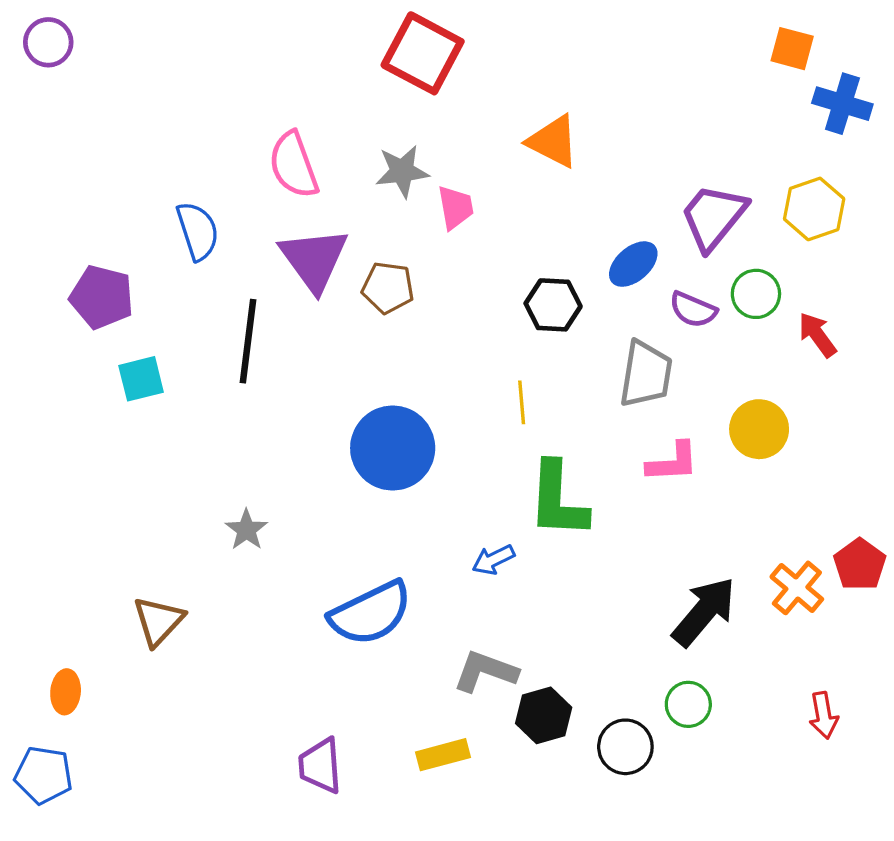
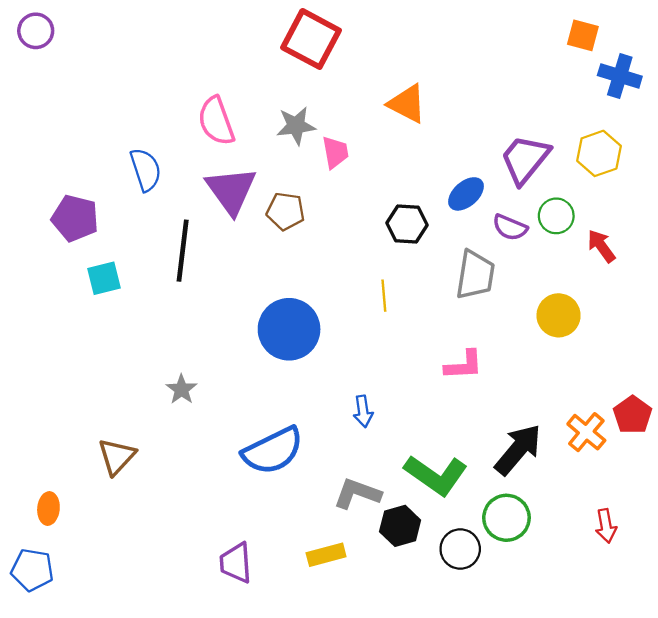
pink L-shape: (673, 462) -> (464, 365), moved
green L-shape: (558, 500) -> (436, 475), moved, turned -58
blue arrow: (493, 560) -> (363, 411), turned -72
green circle: (688, 704) -> (506, 518), size x1.4

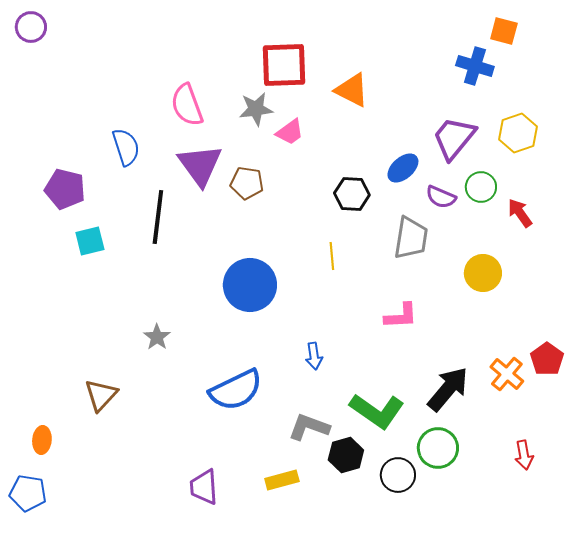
red square: (311, 39) -> (284, 65), moved, turned -30
blue cross: (620, 76) -> (475, 66), moved
pink trapezoid: (335, 152) -> (290, 132), turned 64

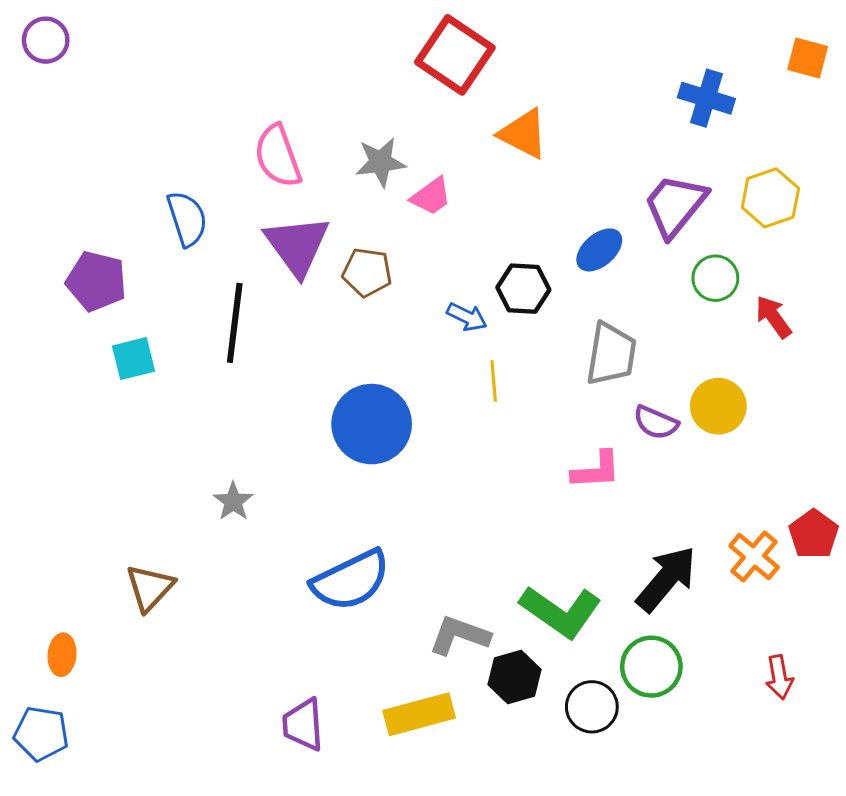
orange square: (504, 31) -> (808, 58), moved
red square: (284, 65) -> (455, 55), moved, turned 36
purple semicircle: (441, 197) -> (656, 423), moved
blue arrow: (314, 356) -> (467, 317), moved, turned -56
yellow rectangle: (282, 480) -> (419, 714), size x1.4

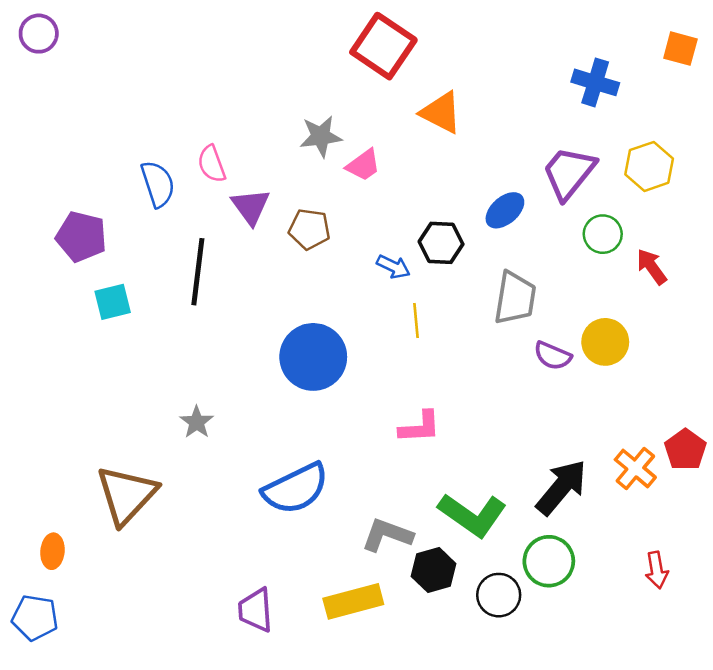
pink semicircle: (278, 156) -> (212, 164), moved, size x0.7
purple triangle: (297, 245) -> (251, 207), size x0.7
pink L-shape: (596, 470) -> (420, 427), moved
brown triangle: (150, 588) -> (126, 495), size x1.5

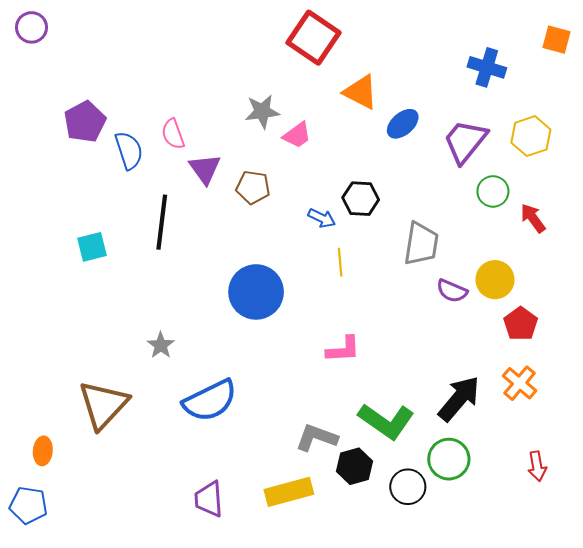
blue ellipse: (505, 210) -> (403, 124), moved
purple pentagon: (81, 237) -> (85, 122), moved, turned 30
red pentagon: (685, 450) -> (521, 324), moved
blue semicircle: (296, 489) -> (210, 401), moved

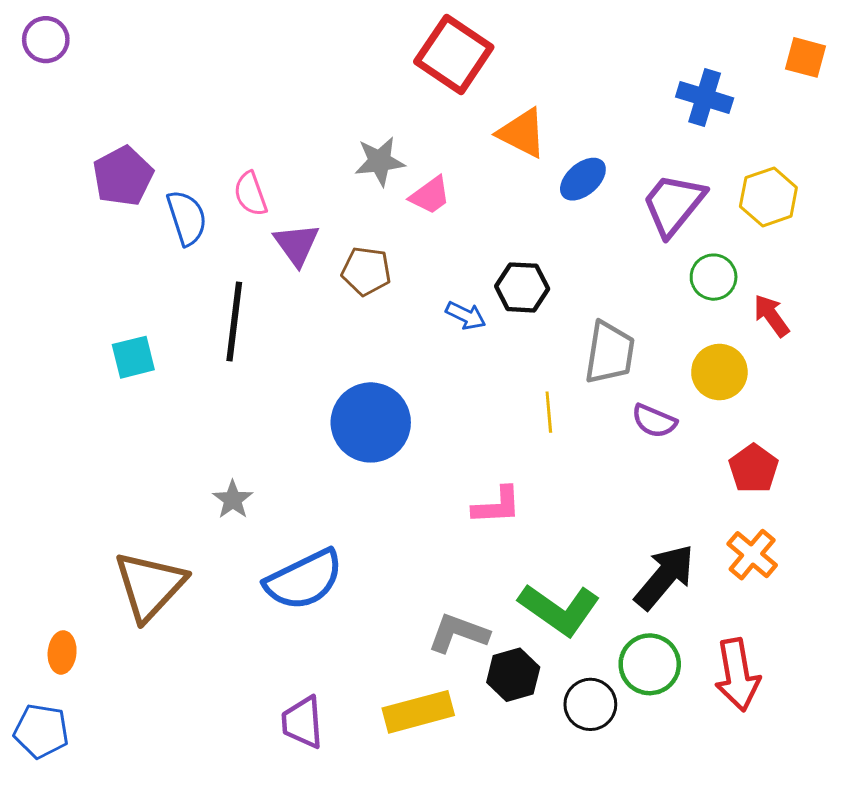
yellow line: (340, 262) -> (549, 412), moved
yellow circle: (495, 280) -> (719, 372), moved
red arrow: (537, 466) -> (737, 675), moved, size x1.6

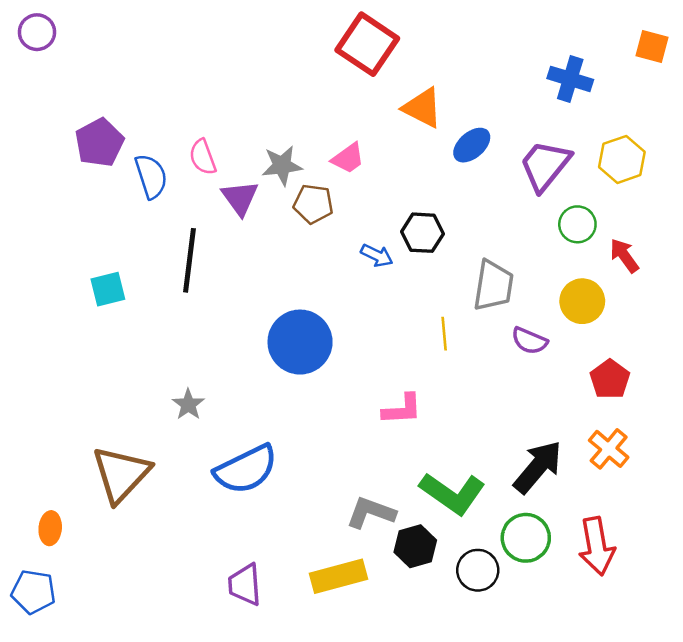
gray star: (380, 161) -> (282, 165), moved
brown pentagon: (366, 271) -> (313, 204), moved

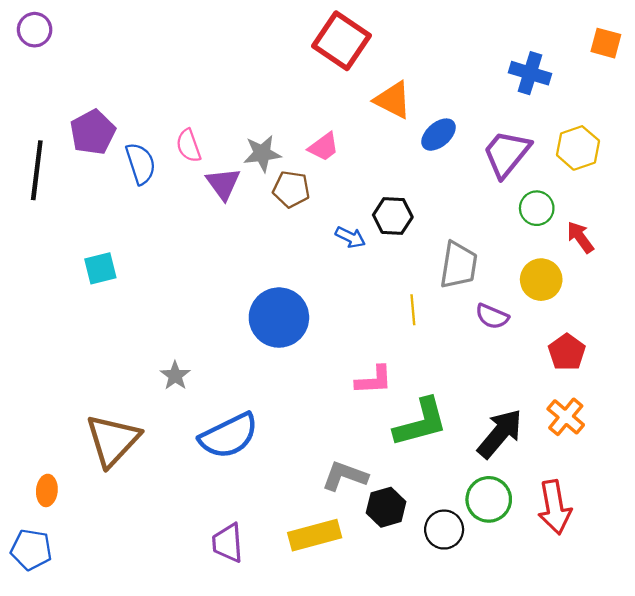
black line: (190, 260) -> (37, 170), moved
green L-shape: (453, 493) -> (421, 422), moved, turned -50

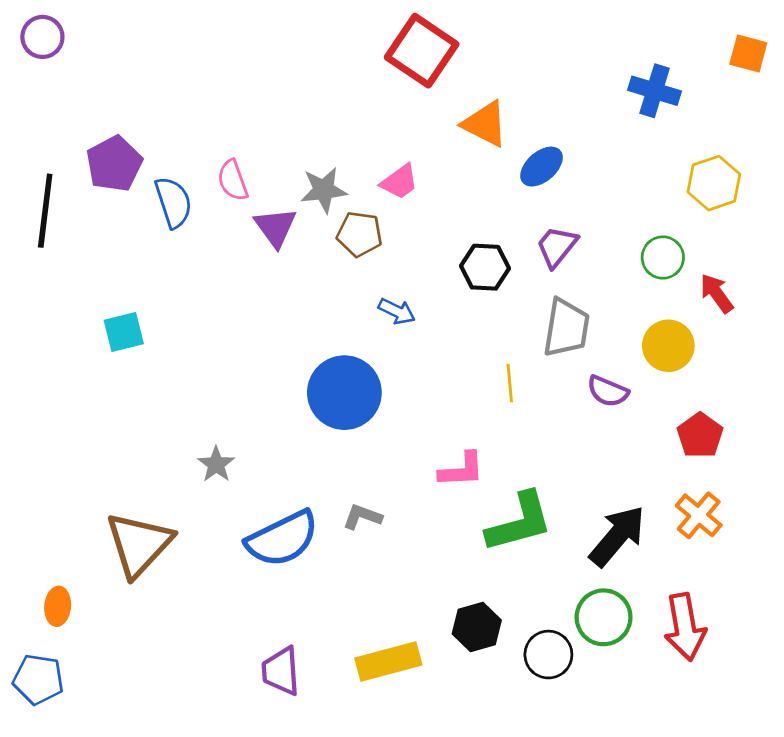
purple trapezoid: (507, 154) -> (557, 246), moved, size x0.7
blue arrow: (350, 237) -> (397, 311), moved
gray L-shape: (345, 476) -> (362, 517), moved, size x0.7

